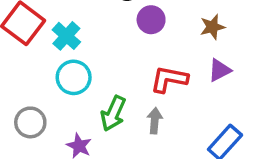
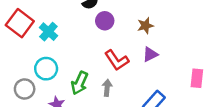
cyan circle: (74, 77) -> (46, 69), moved
red L-shape: (169, 79) -> (117, 60), turned -135

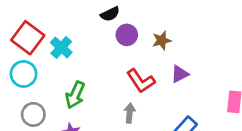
brown star: (145, 26) -> (162, 40), moved
cyan circle: (46, 69) -> (24, 74), moved
green arrow: (80, 83) -> (75, 95), moved

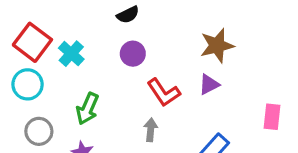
purple circle: (127, 35) -> (133, 54), moved
brown star: (162, 40) -> (217, 46), moved, size x1.5

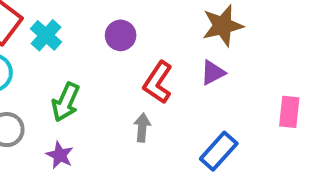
red L-shape: (164, 92) -> (158, 82), turned 68

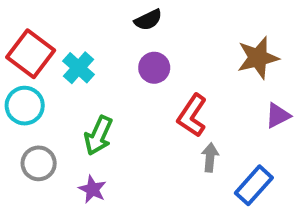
purple triangle: (213, 73) -> (278, 116), moved
gray arrow: (142, 128) -> (210, 157), moved

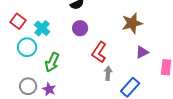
red square: (31, 54) -> (18, 21), size x0.7
cyan circle: (25, 106) -> (27, 47), moved
gray circle: (39, 163) -> (28, 86), moved

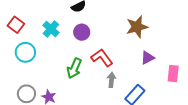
cyan cross: (42, 28) -> (51, 29), moved
red L-shape: (99, 52) -> (102, 58), turned 110
green arrow: (52, 62) -> (74, 68), moved

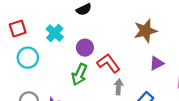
red square: (16, 25) -> (18, 29), turned 35
purple circle: (82, 32) -> (85, 48), moved

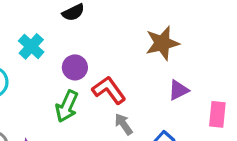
gray arrow: (119, 87) -> (123, 124), turned -40

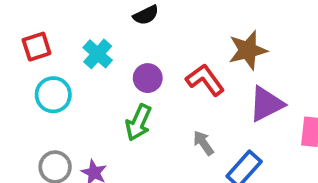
red L-shape: (109, 90) -> (205, 80), moved
purple triangle: (179, 90) -> (266, 104), size x1.5

